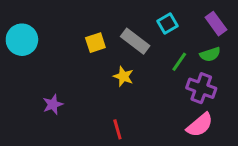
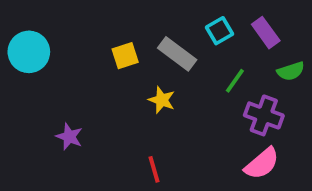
purple rectangle: (216, 24) -> (266, 33), moved
green semicircle: (210, 54) -> (291, 71), moved
purple star: (53, 104) -> (69, 137), turned -30

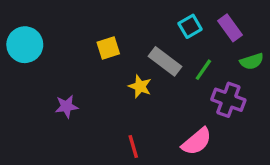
gray rectangle: (177, 54) -> (165, 61), moved
purple star: (69, 137) -> (67, 106), moved, turned -30
pink semicircle: (262, 164) -> (197, 141), moved

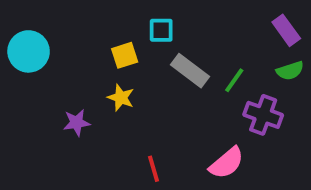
cyan square: (190, 26) -> (161, 30), moved, turned 30
purple rectangle: (230, 28) -> (286, 30), moved
yellow star: (140, 86) -> (121, 98), moved

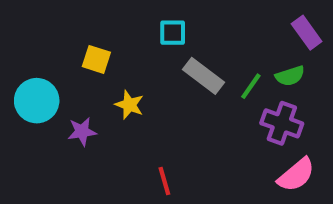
cyan circle: (29, 51) -> (37, 101), moved
yellow square: (125, 55) -> (96, 59), moved, turned 36
green semicircle: (290, 71) -> (290, 76), moved
pink semicircle: (227, 163) -> (296, 175), moved

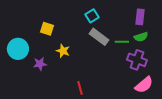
cyan square: (173, 33) -> (92, 16), moved, turned -32
purple rectangle: (307, 33) -> (140, 17), moved, turned 42
green line: (251, 86) -> (122, 42), turned 56

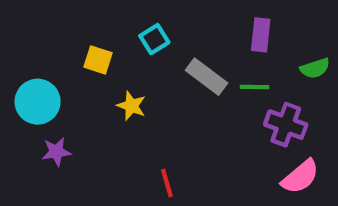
cyan square: (92, 16) -> (154, 39), moved
purple rectangle: (140, 17) -> (261, 35), moved
green semicircle: (141, 37) -> (315, 68), moved
purple star: (40, 64) -> (56, 152), moved

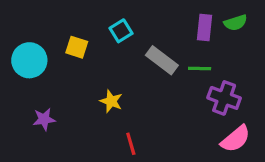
green semicircle: (315, 68) -> (236, 23), moved
cyan circle: (38, 102) -> (29, 60), moved
yellow star: (131, 106) -> (111, 101), moved

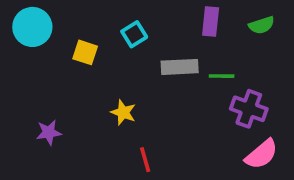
purple rectangle: (204, 28) -> (211, 22), moved
cyan circle: (29, 60) -> (32, 27), moved
gray rectangle: (162, 60) -> (180, 67), turned -40

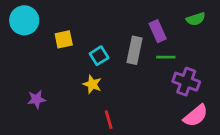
purple rectangle: (211, 22) -> (158, 31), moved, turned -30
cyan square: (134, 34) -> (99, 56), moved
yellow square: (85, 52) -> (64, 39), turned -30
gray rectangle: (180, 67) -> (134, 50), turned -75

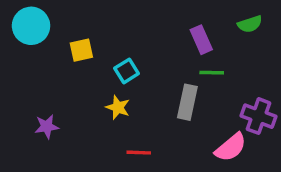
gray rectangle: (134, 50) -> (187, 102), moved
purple cross: (186, 82) -> (259, 116), moved
pink semicircle: (196, 116) -> (231, 147), moved
red line: (109, 120) -> (139, 153), turned -72

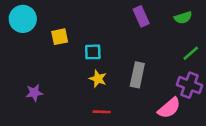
purple rectangle: (201, 40) -> (141, 16), moved
cyan square: (127, 71) -> (93, 52), turned 30
green line: (212, 73) -> (191, 53), moved, turned -42
yellow star: (118, 107) -> (98, 79), moved

